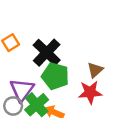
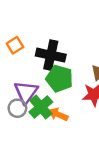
black cross: (47, 53) -> (51, 55), turned -32

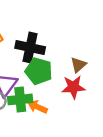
green cross: (41, 107) -> (20, 99), turned 35

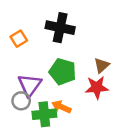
black cross: (30, 47) -> (60, 28), moved
green cross: (20, 99) -> (44, 114), moved

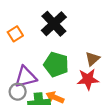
black cross: (60, 28) -> (54, 24), turned 35
purple triangle: (30, 85) -> (26, 77), turned 40

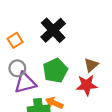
green pentagon: (56, 64) -> (55, 71), turned 30
gray circle: (18, 92) -> (17, 68), moved

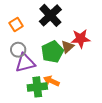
brown triangle: (91, 65) -> (68, 47), moved
red star: (87, 85) -> (81, 39), moved

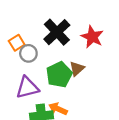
red star: (81, 39) -> (92, 37), moved, turned 30
gray circle: (18, 50) -> (28, 53), moved

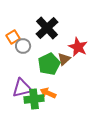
red star: (92, 37) -> (78, 47), moved
purple triangle: (27, 88) -> (22, 88), moved

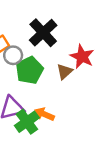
green pentagon: (49, 64) -> (29, 70), moved
green cross: (34, 99) -> (27, 122), turned -30

